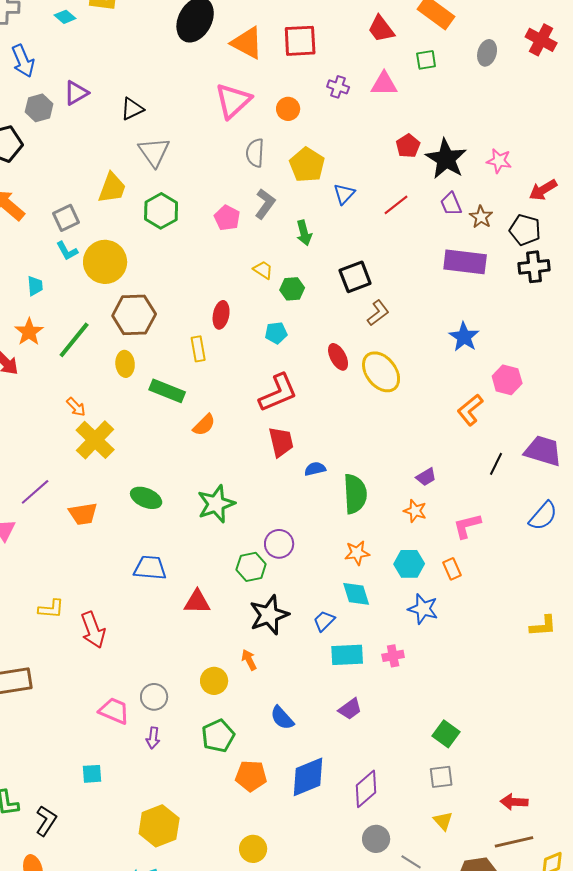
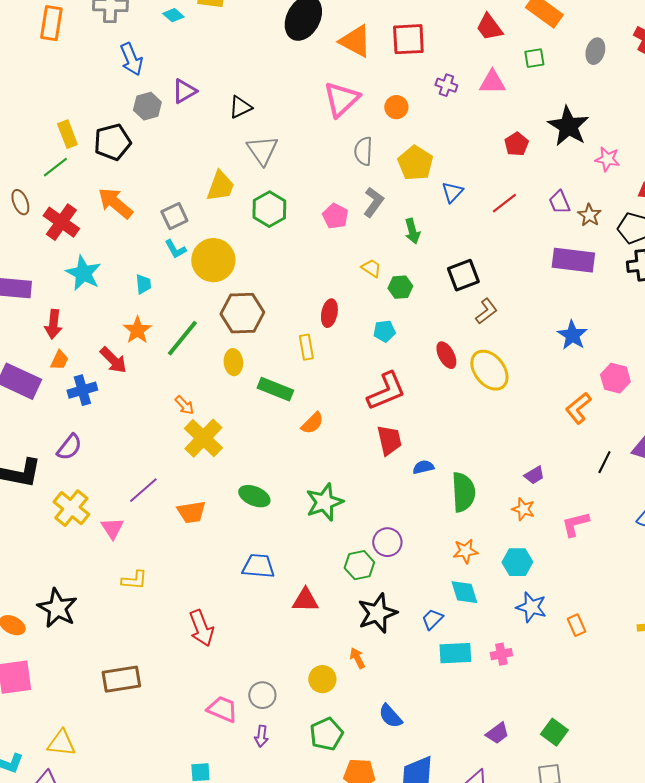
black star: (446, 159) -> (568, 126), moved
orange rectangle: (452, 569) -> (576, 625), moved
yellow L-shape: (51, 609) -> (134, 580), moved
purple trapezoid: (350, 709) -> (497, 733), moved

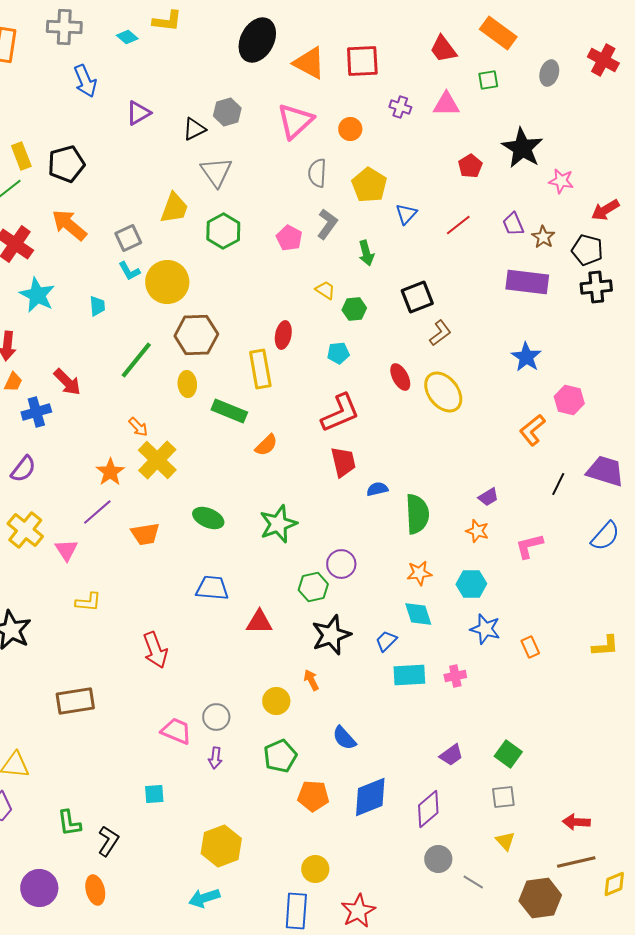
gray hexagon: (147, 106) -> (227, 112), moved
orange star: (137, 330) -> (110, 472), moved
yellow rectangle: (306, 347) -> (260, 369), size x1.5

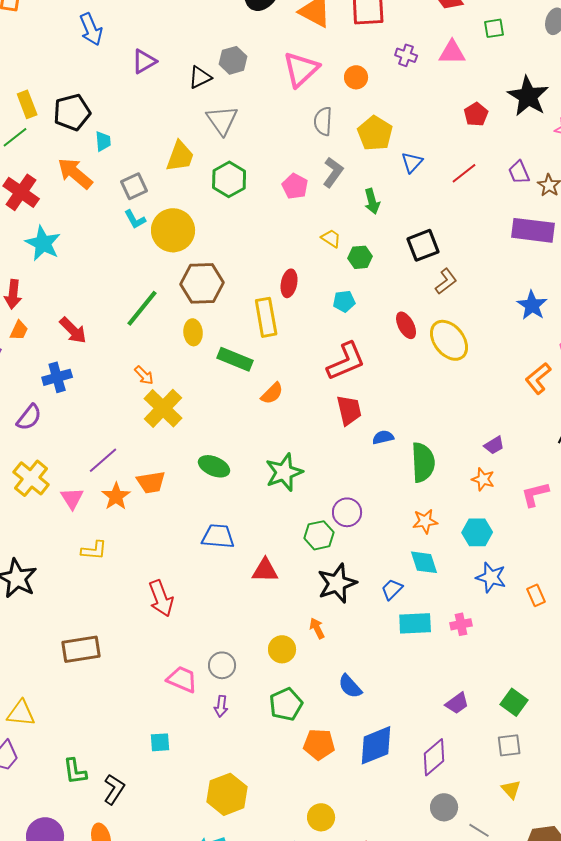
cyan trapezoid: (97, 306) -> (103, 141), moved
blue cross: (36, 412) -> (57, 377), moved
orange star: (110, 472) -> (116, 496), moved

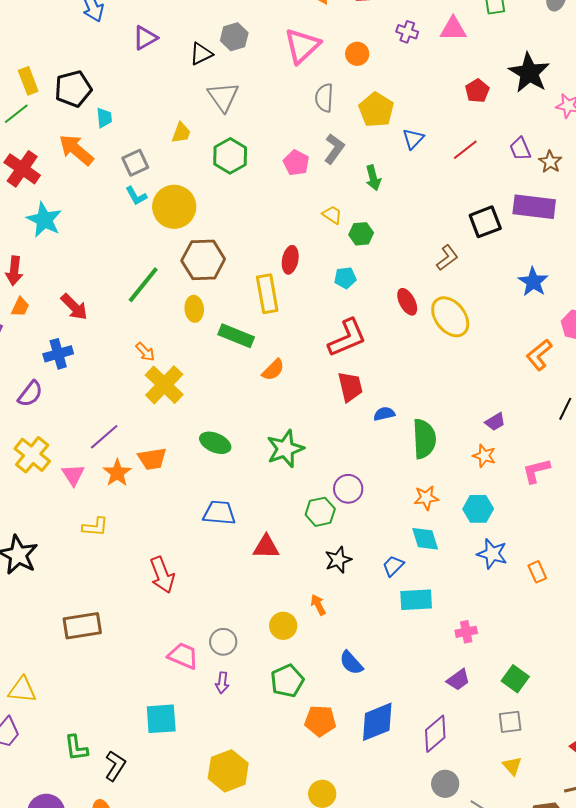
yellow trapezoid: (180, 156) -> (181, 133), size x0.7
black square: (423, 245) -> (485, 222), moved
black star: (337, 583) -> (338, 560), size x0.7
pink cross: (461, 624) -> (466, 632), moved
cyan square: (160, 742) -> (161, 719), size x1.6

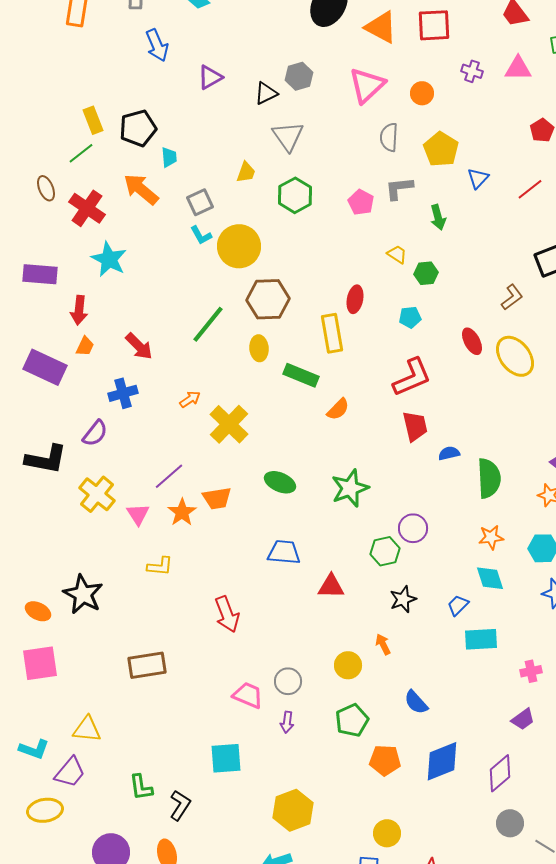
gray L-shape: (334, 149) -> (399, 188), turned -132
orange arrow: (145, 352) -> (190, 399), moved, turned -80

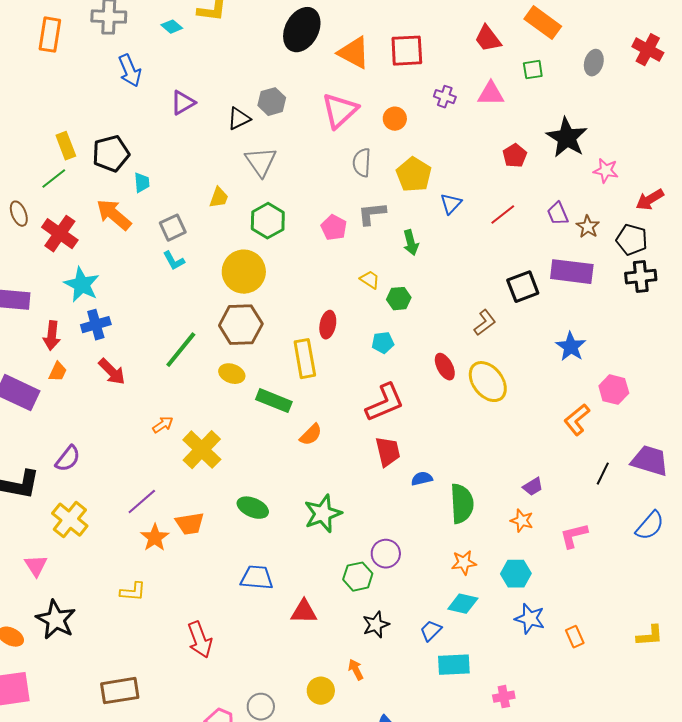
yellow circle: (239, 246) -> (244, 272), moved
yellow ellipse: (259, 348) -> (232, 374), turned -65
blue cross: (123, 393) -> (96, 325), moved
pink triangle: (138, 514) -> (36, 566), moved
cyan diamond: (490, 578) -> (463, 604), turned -60

